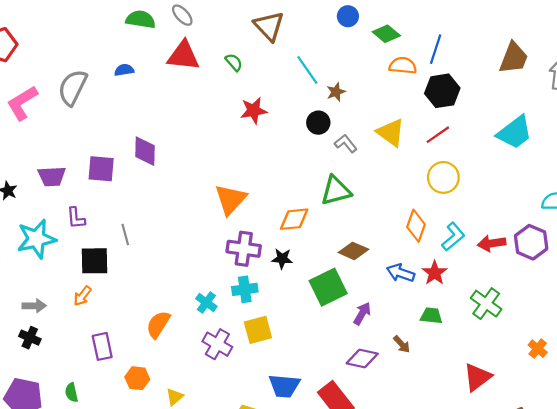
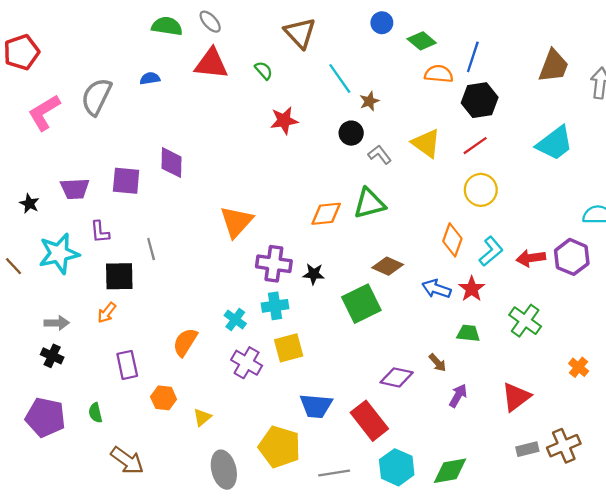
orange triangle: (231, 199) -> (236, 222), moved
orange diamond: (294, 219) -> (326, 214), moved
purple arrow: (362, 313) -> (458, 396), moved

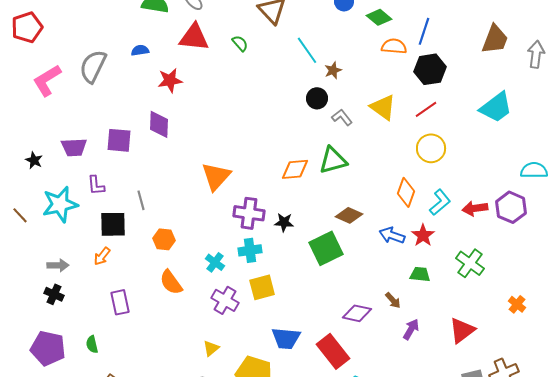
red star: (284, 121) -> (170, 80), moved
orange semicircle: (185, 342) -> (171, 282), turned -68
orange hexagon: (164, 398) -> (164, 239), moved
yellow triangle: (202, 417) -> (211, 348), moved

